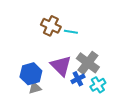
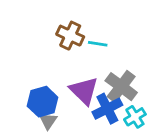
blue cross: (78, 79) -> (107, 109), size x1.5
gray triangle: (35, 88) -> (48, 121), turned -40

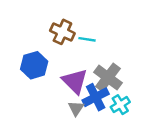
blue hexagon: (43, 102) -> (34, 65), moved
gray triangle: (48, 121) -> (76, 108), moved

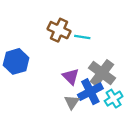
blue hexagon: (34, 65) -> (16, 61), moved
purple triangle: (75, 81) -> (71, 77), size x0.7

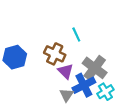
brown cross: (59, 30) -> (55, 54), moved
cyan line: (82, 37) -> (76, 34), turned 56

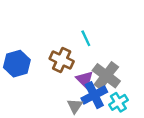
purple triangle: (66, 71) -> (85, 79), moved

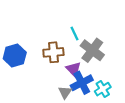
brown cross: (62, 60) -> (53, 52), turned -30
gray cross: (106, 76) -> (92, 50), moved

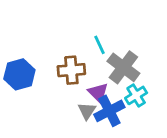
cyan cross: (103, 89) -> (136, 95), moved
gray triangle: (65, 92) -> (87, 111), moved

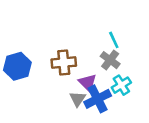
cyan line: (100, 45) -> (114, 40), moved
gray cross: (123, 67) -> (110, 60), size x0.7

